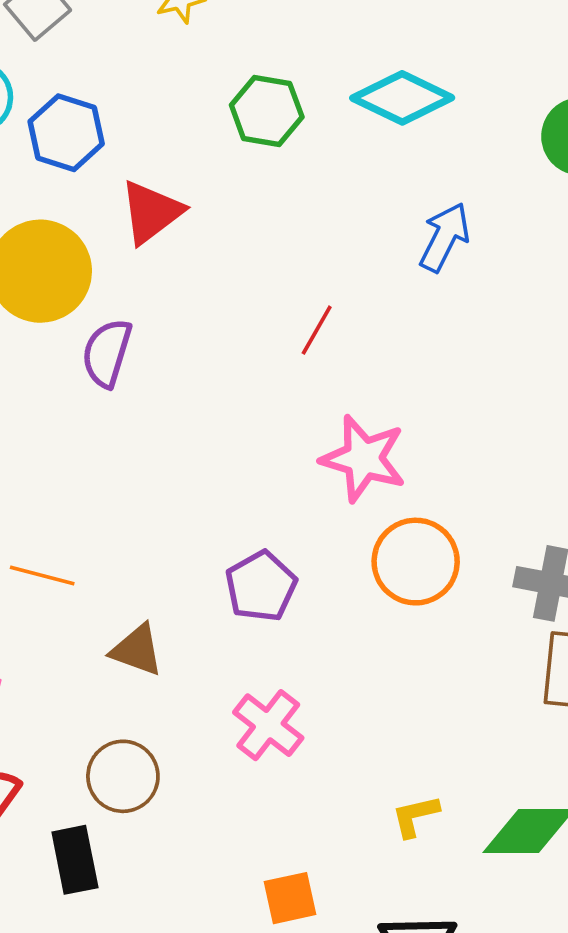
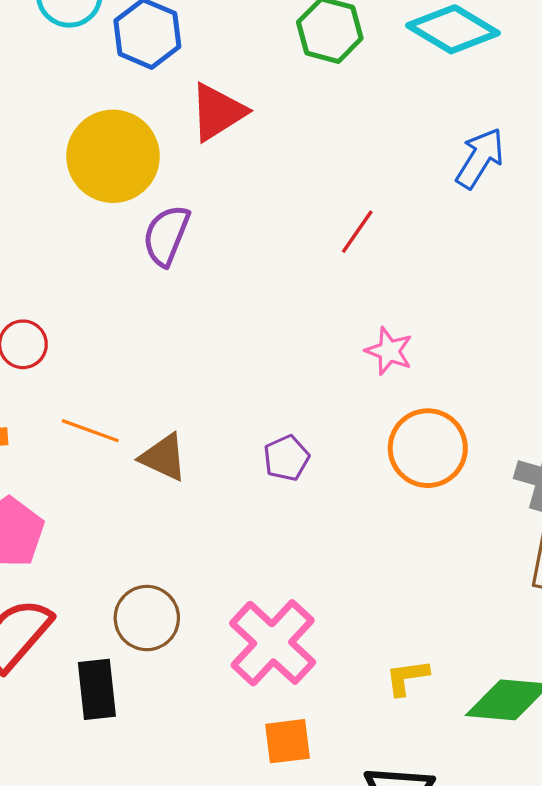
pink star: (363, 459) -> (389, 351), size x0.6
purple pentagon: (261, 586) -> (286, 458), size x0.7
brown triangle: (137, 650) -> (164, 457), moved
pink cross: (268, 725) -> (273, 643), moved, size x1.4

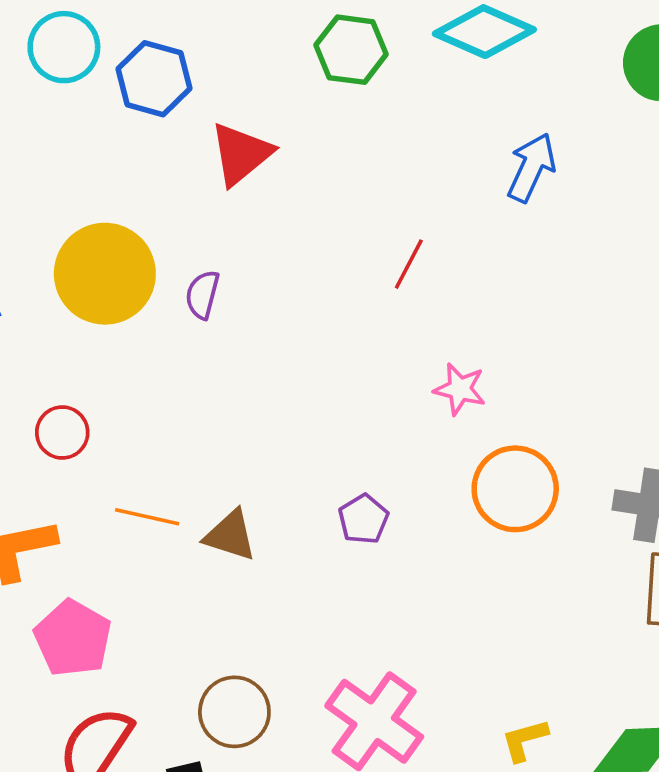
yellow circle: (113, 156) -> (105, 274), moved
purple semicircle: (166, 235) -> (202, 295), size x0.7

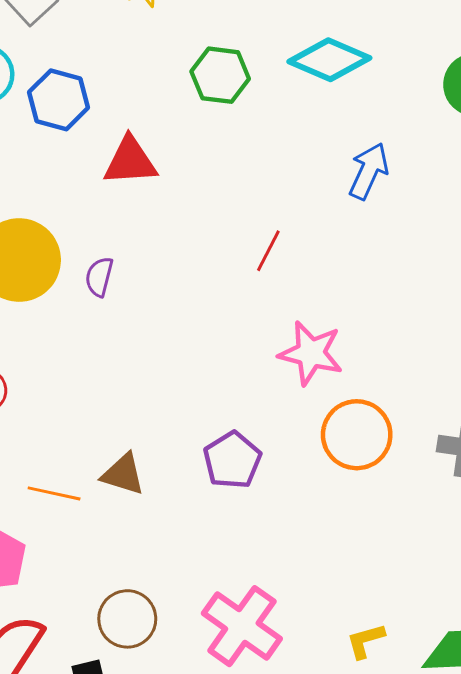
red triangle: (241, 154) -> (130, 161), turned 36
pink star: (460, 389) -> (311, 353), size x1.5
orange line: (147, 517) -> (54, 493), moved
purple pentagon: (363, 519) -> (232, 460), size x1.4

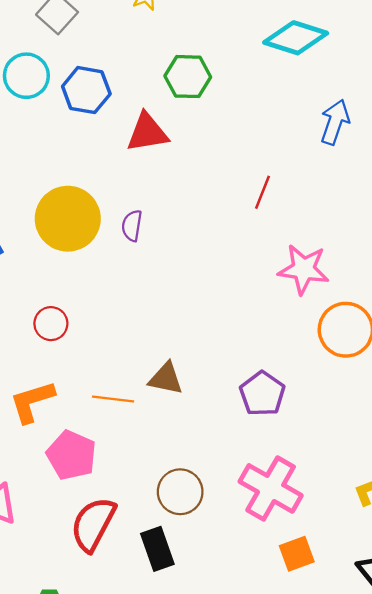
green hexagon: (220, 75) -> (188, 77), moved
purple pentagon: (232, 460) -> (262, 394), moved

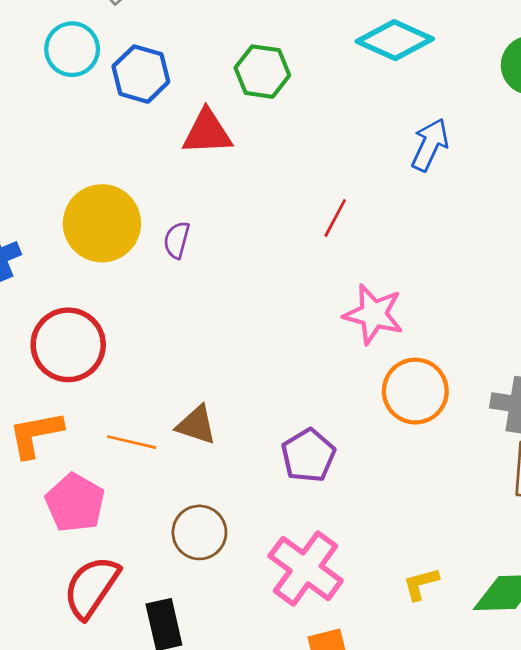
red circle: (51, 324) -> (68, 345), size x1.8
brown circle: (180, 492) -> (199, 532), moved

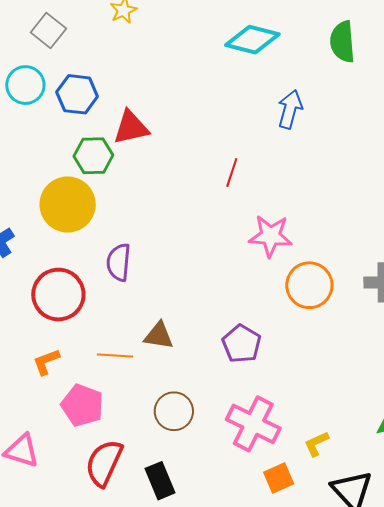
green hexagon: (262, 72) -> (93, 156), moved
purple semicircle: (177, 240) -> (119, 262), moved, size x1.4
orange L-shape: (36, 434) -> (46, 362), size x0.7
yellow L-shape: (421, 584) -> (316, 444), moved

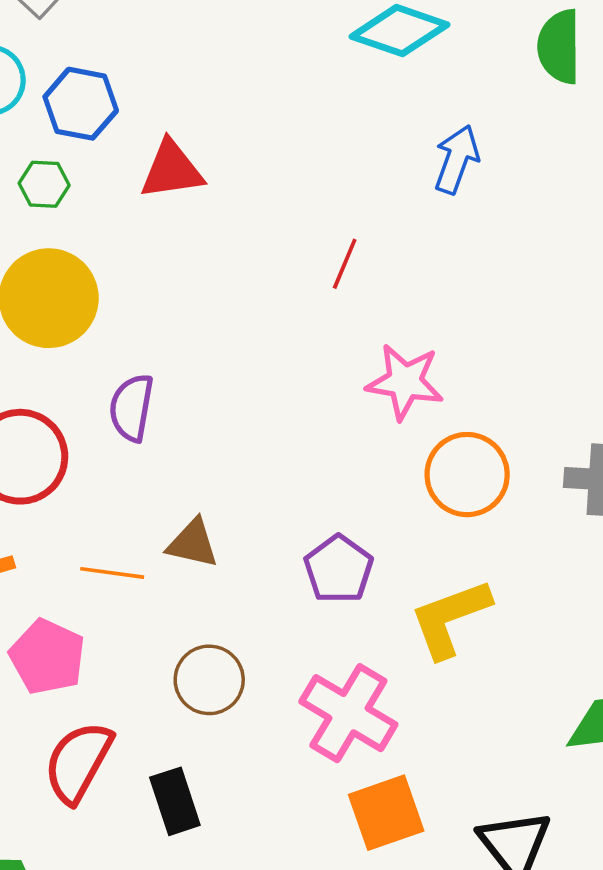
green hexagon: (93, 156) -> (44, 184), moved, size x0.7
yellow L-shape: (316, 444) -> (450, 618), moved, size x1.8
orange square: (279, 478) -> (386, 813), size x1.4

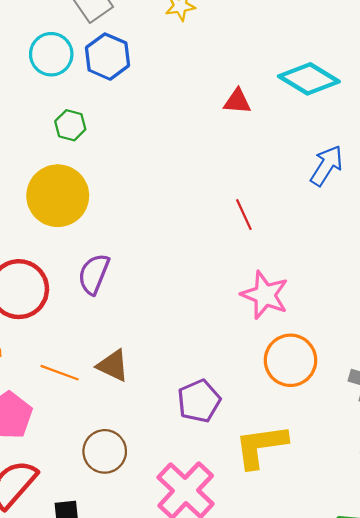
blue hexagon: (81, 104) -> (107, 57), moved
red triangle: (172, 170) -> (237, 101), moved, size x0.7
red line: (345, 264) -> (244, 215), turned -60

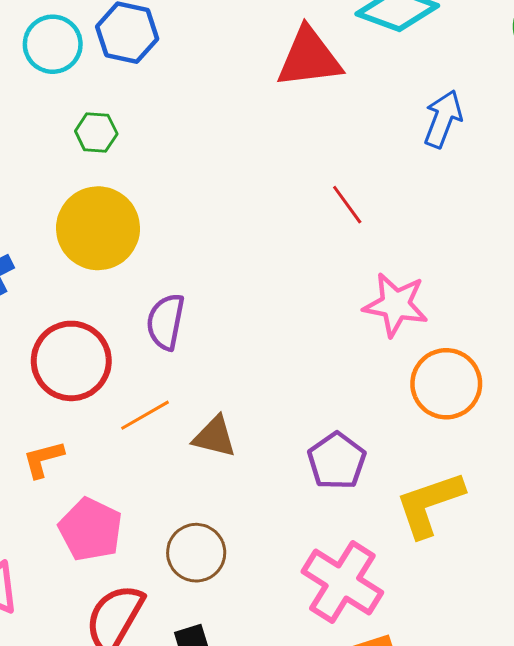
red triangle: (237, 101) -> (309, 58), size x1.8
orange line: (60, 373) -> (145, 415), moved, turned -39
brown circle: (105, 451) -> (196, 553), moved

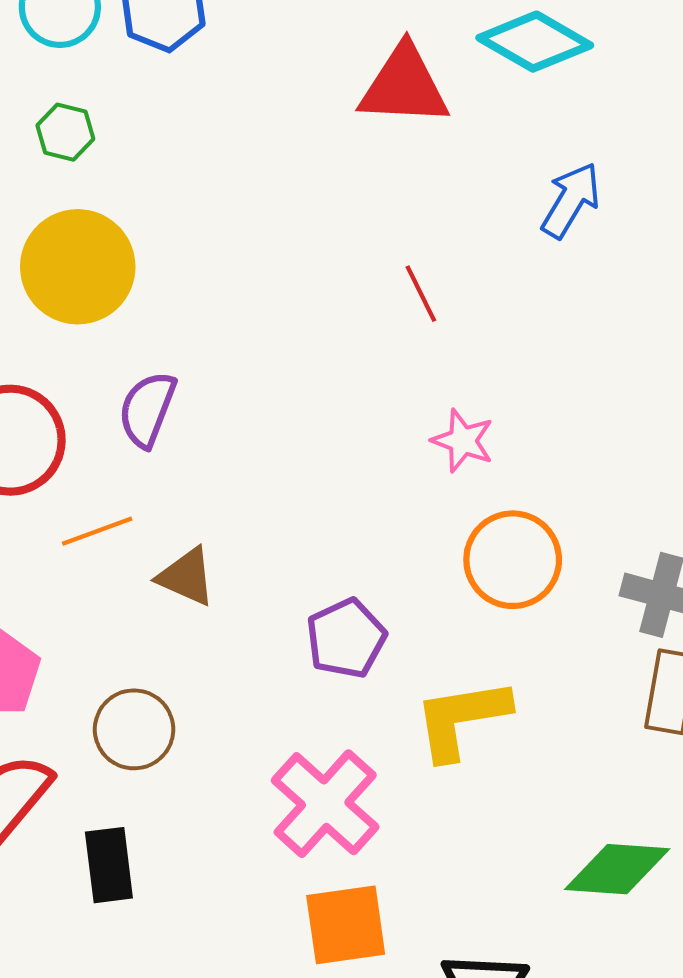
green hexagon: (96, 133) -> (65, 132), moved
pink star: (396, 305) -> (463, 441), size x0.7

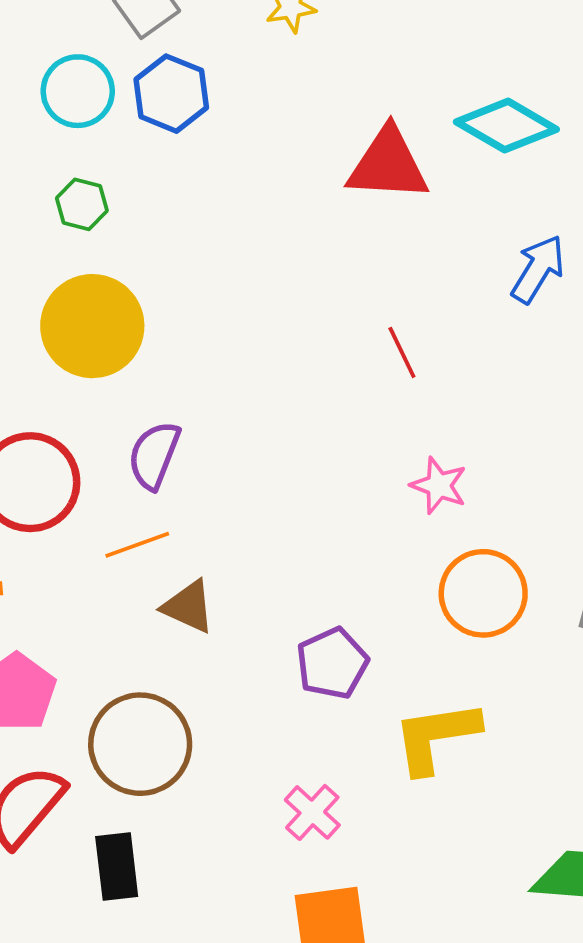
orange line: (97, 531) -> (137, 545), moved
brown circle: (134, 729) -> (140, 744), size x1.4
pink cross: (325, 804) -> (312, 812), size x0.6

